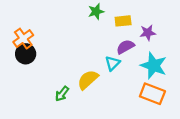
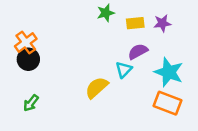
purple star: (148, 33) -> (162, 23), moved
green arrow: (62, 94) -> (31, 103), moved

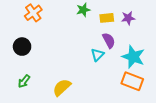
orange cross: (26, 43) -> (33, 13), moved
purple semicircle: (138, 52) -> (109, 40), turned 91
yellow semicircle: (97, 88) -> (62, 87), moved

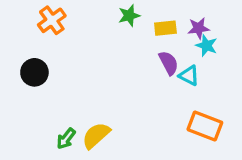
cyan triangle: (98, 55) -> (189, 76), moved, turned -48
cyan star: (133, 57) -> (206, 46), moved, size x0.6
green arrow: (24, 81) -> (66, 139), moved

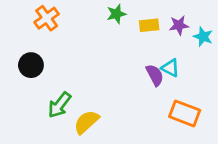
cyan star: (206, 46) -> (203, 37), moved
purple semicircle: (169, 63) -> (155, 75), moved
green arrow: (66, 139) -> (59, 105), moved, size x1.4

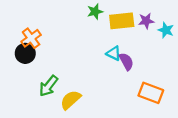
orange cross: (47, 18) -> (31, 38), moved
yellow rectangle: (149, 25) -> (122, 21), size x1.5
cyan triangle: (170, 68) -> (114, 53), moved

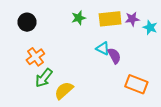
green star: (95, 12) -> (79, 18), moved
orange cross: (31, 38) -> (35, 57), moved
black circle: (25, 53) -> (27, 22), moved

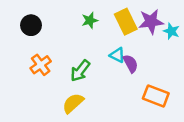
yellow rectangle: (110, 19) -> (126, 22), turned 70
purple star: (132, 19) -> (151, 22), size x1.5
green arrow: (44, 78) -> (80, 71), moved

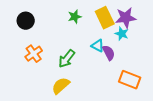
cyan star: (171, 31) -> (122, 34), moved

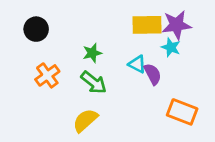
green star: (75, 17) -> (92, 53), moved
yellow rectangle: (105, 18) -> (147, 25), turned -65
green arrow: (67, 59) -> (94, 82), turned -90

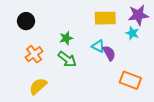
purple star: (176, 25) -> (138, 15), moved
cyan star: (171, 47) -> (132, 33), moved
yellow semicircle: (85, 120) -> (38, 86), moved

